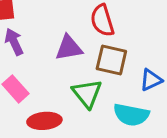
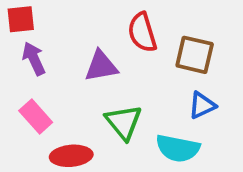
brown square: (111, 60) -> (195, 55), moved

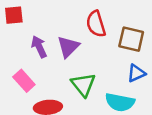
purple arrow: (34, 59) -> (39, 47), moved
purple triangle: (101, 66) -> (68, 47), turned -35

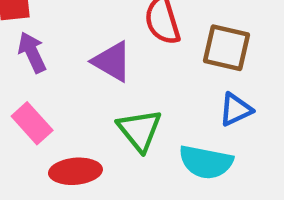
purple arrow: (39, 47) -> (32, 52), moved
purple triangle: (68, 47) -> (112, 61), turned -45

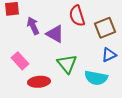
brown square: (226, 48) -> (105, 28), turned -35
purple arrow: (32, 52) -> (33, 26), moved

